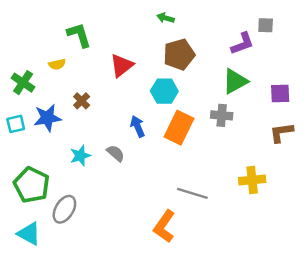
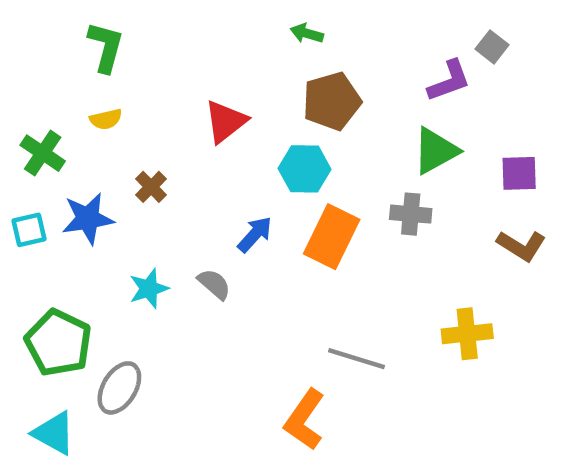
gray square: (266, 25) -> (492, 47), turned 35
green L-shape: (79, 35) -> (106, 47), moved, turned 32
blue arrow: (138, 126) -> (255, 234), turned 65
brown L-shape: (281, 132) -> (521, 246), turned -140

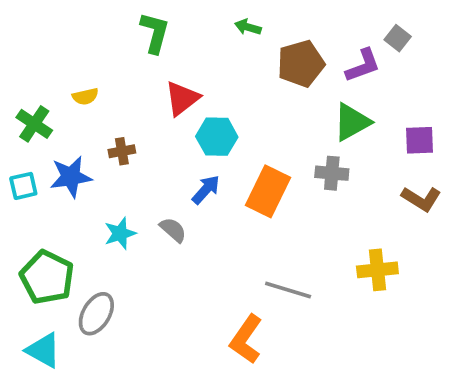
green L-shape: (106, 47) -> (155, 33), moved
brown pentagon: (332, 101) -> (301, 64), moved
cyan hexagon: (305, 169) -> (217, 137), moved
brown cross: (151, 187) -> (122, 151), turned 35

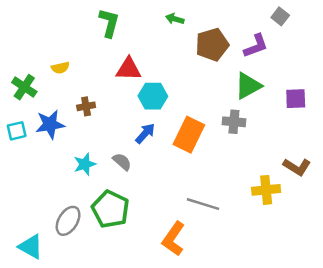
gray square: (398, 38) -> (280, 16), moved
red triangle: (182, 98) -> (128, 69), turned 40
brown L-shape: (421, 199) -> (297, 167), moved
green pentagon: (47, 277) -> (110, 209), moved

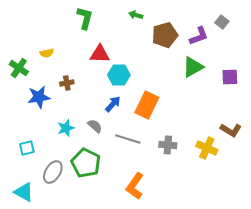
gray square: (280, 16) -> (222, 22), moved
gray cross: (234, 122) -> (168, 145), moved
cyan square: (17, 131) -> (27, 148), moved
yellow cross: (266, 190) -> (207, 148), turned 30
gray line: (203, 204) -> (128, 139), moved

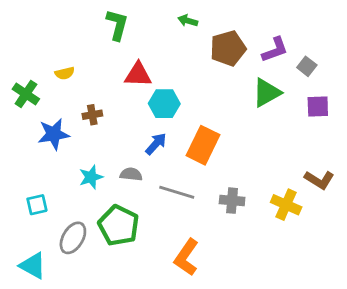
gray square: (222, 22) -> (307, 66), moved
gray semicircle: (95, 126) -> (131, 174), turned -35

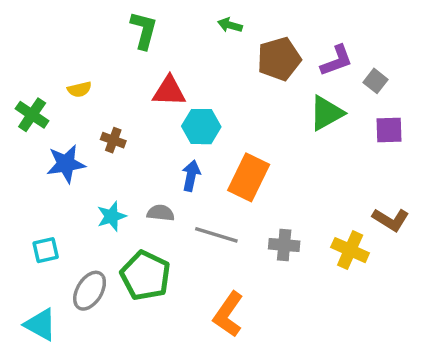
brown cross: (92, 115) -> (113, 140), turned 30
blue arrow: (156, 144) -> (191, 176), turned -30

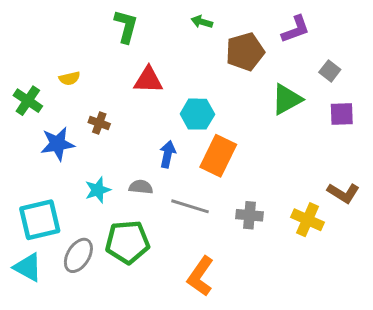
purple L-shape: (337, 61) -> (296, 29), moved
cyan hexagon: (201, 127) -> (197, 114), moved
cyan square: (46, 250) -> (40, 220), size x1.8
green pentagon: (145, 275) -> (127, 242), turned -30
cyan triangle: (41, 325) -> (28, 267), moved

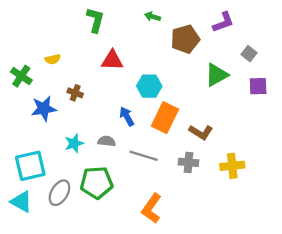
blue arrow: (168, 154) -> (127, 116), turned -42
brown L-shape: (343, 193) -> (201, 132), moved
yellow cross: (307, 220) -> (232, 166), turned -30

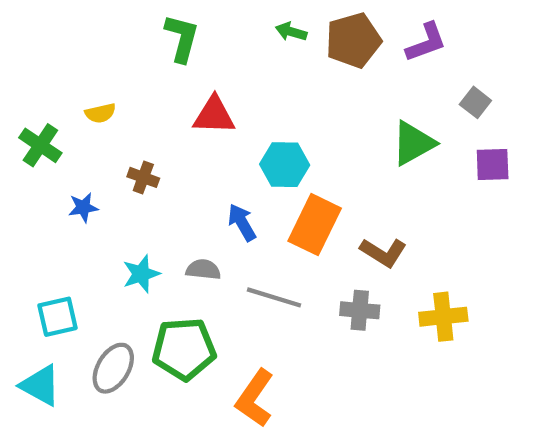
brown pentagon: (185, 39) -> (353, 40), moved
blue star: (44, 109) -> (83, 207), size x0.6
cyan square: (30, 166) -> (58, 317), size x0.7
orange L-shape: (151, 208) -> (255, 398), moved

